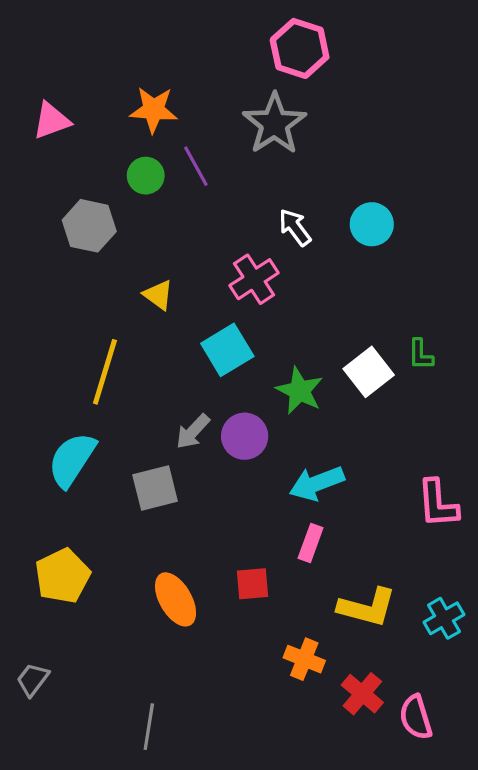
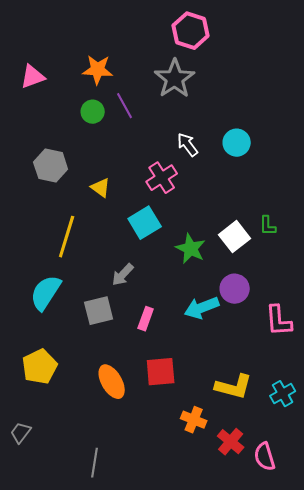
gray hexagon: (89, 226) -> (51, 166), moved
purple circle: (245, 436) -> (235, 289), moved
pink rectangle: (311, 543) -> (146, 319), moved
red square: (252, 584) -> (161, 372), size x1.4

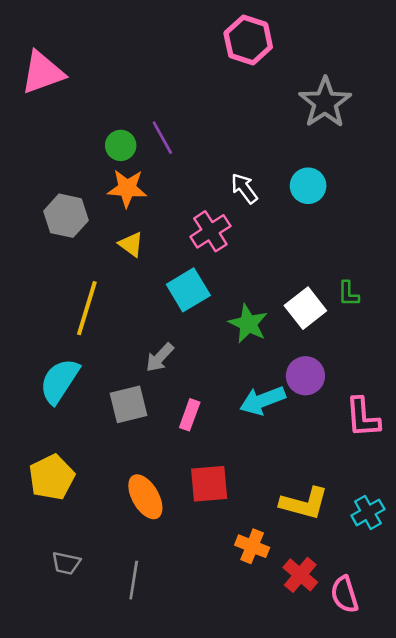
orange star: (98, 70) -> (127, 188), moved
pink triangle: (33, 77) -> (43, 73), moved, size x1.4
gray star: (175, 79) -> (325, 102), moved
gray trapezoid: (21, 433) -> (66, 563), moved, turned -115
gray line: (95, 463) -> (134, 580), moved

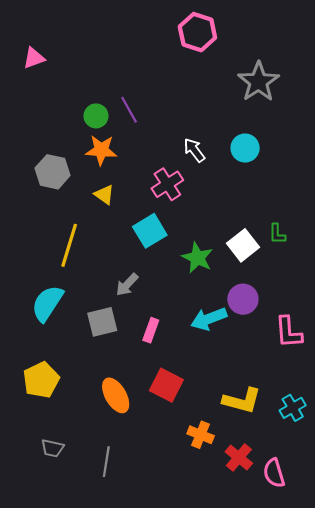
pink triangle: (43, 73) -> (34, 58), size x0.6
red square: (209, 484) -> (166, 385), turned 32

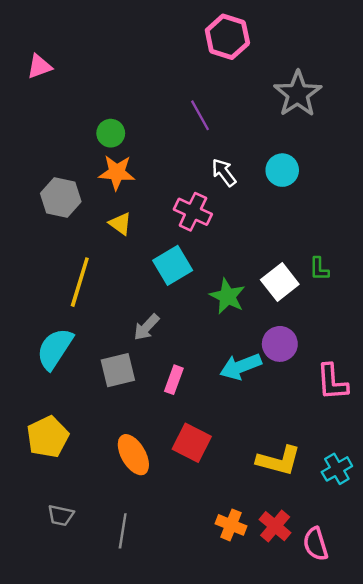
purple line: (129, 110) -> (200, 115), moved
pink cross: (167, 184) -> (193, 212), turned -32
orange cross: (201, 435) -> (231, 525), moved

